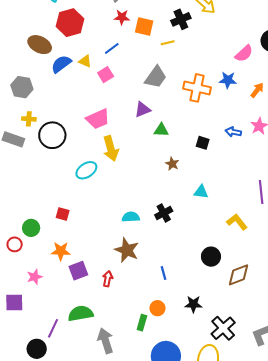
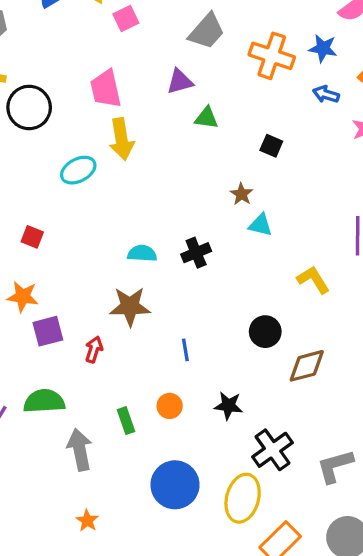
pink trapezoid: (98, 119) -> (106, 89), turned 95
blue arrow: (233, 132) -> (326, 94), moved
brown star: (172, 164) -> (241, 194), moved
brown star: (127, 250) -> (130, 306), turned -30
green rectangle: (142, 323) -> (126, 421), moved, turned -42

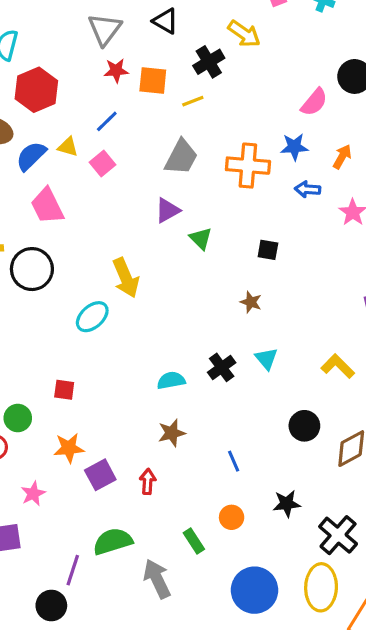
pink trapezoid: (106, 89) -> (47, 206), moved
green triangle: (206, 118) -> (201, 239), turned 50
cyan triangle: (260, 225) -> (266, 359), moved, turned 50
brown star: (130, 306) -> (172, 433), size x0.7

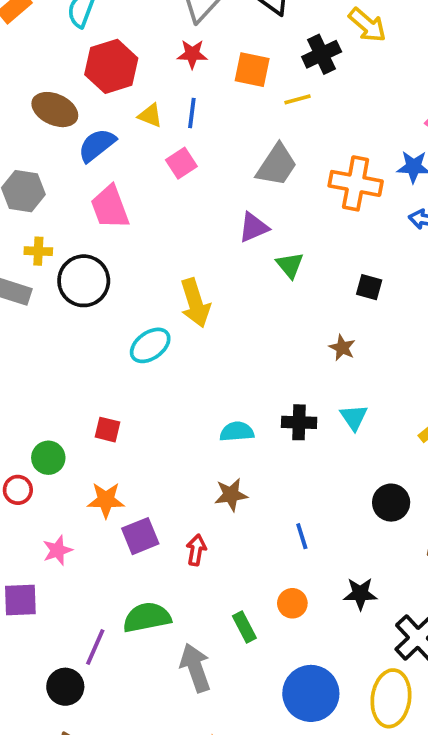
red star: (116, 70) -> (192, 54), moved
blue line: (107, 121) -> (192, 113), turned -45
yellow triangle: (68, 147) -> (150, 115), moved
black cross: (222, 367) -> (299, 422), turned 32

